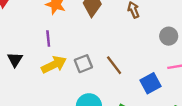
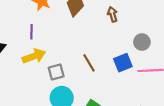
gray square: (83, 64) -> (56, 72), moved
blue square: (151, 83) -> (123, 63), moved

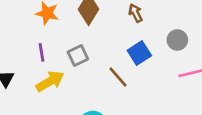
blue square: (123, 63) -> (139, 53), moved
gray square: (56, 72) -> (78, 55), moved

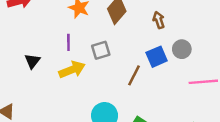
gray circle: (177, 40) -> (182, 49), moved
brown line: (118, 77) -> (134, 75), turned 60

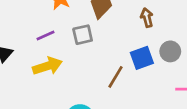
purple line: (68, 42) -> (45, 36), turned 63
gray square: (101, 50) -> (83, 35), moved

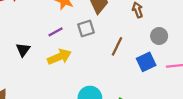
blue square: (142, 58) -> (146, 62), moved
brown line: (116, 77) -> (117, 46), moved

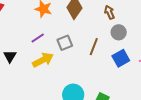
gray square: (86, 29) -> (65, 43), moved
gray circle: (159, 36) -> (119, 32), moved

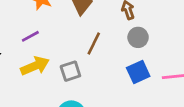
gray square: (65, 43) -> (70, 71), moved
brown line: (94, 47) -> (94, 44), moved

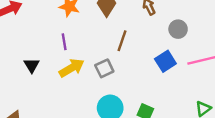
purple line: (30, 36) -> (64, 42), turned -63
gray circle: (138, 37) -> (178, 29), moved

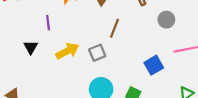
purple line: (64, 42) -> (48, 23), moved
blue square: (165, 61) -> (154, 65), moved

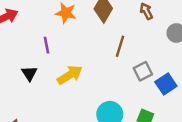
gray square: (97, 53) -> (143, 71), moved

